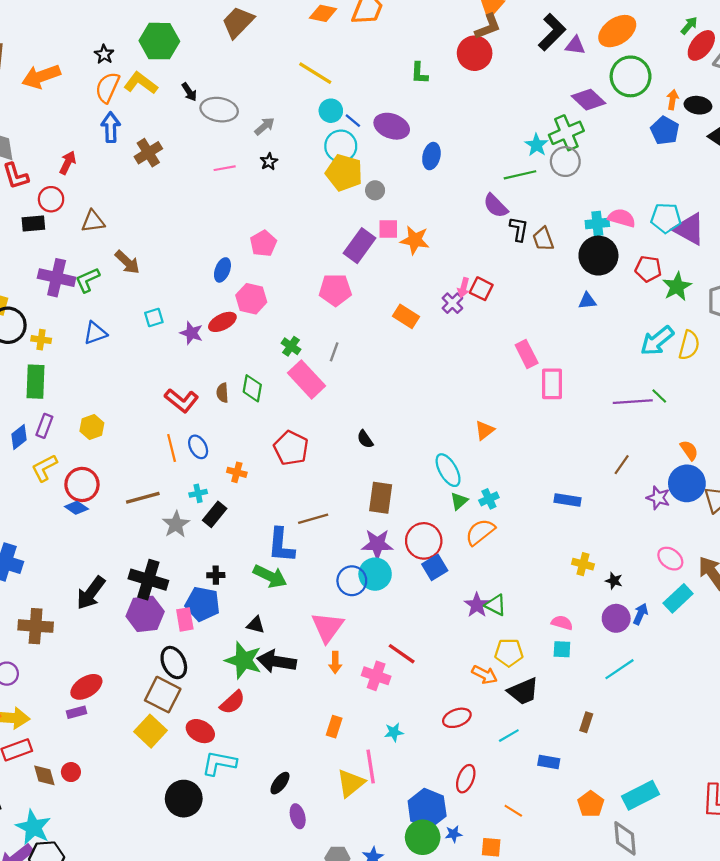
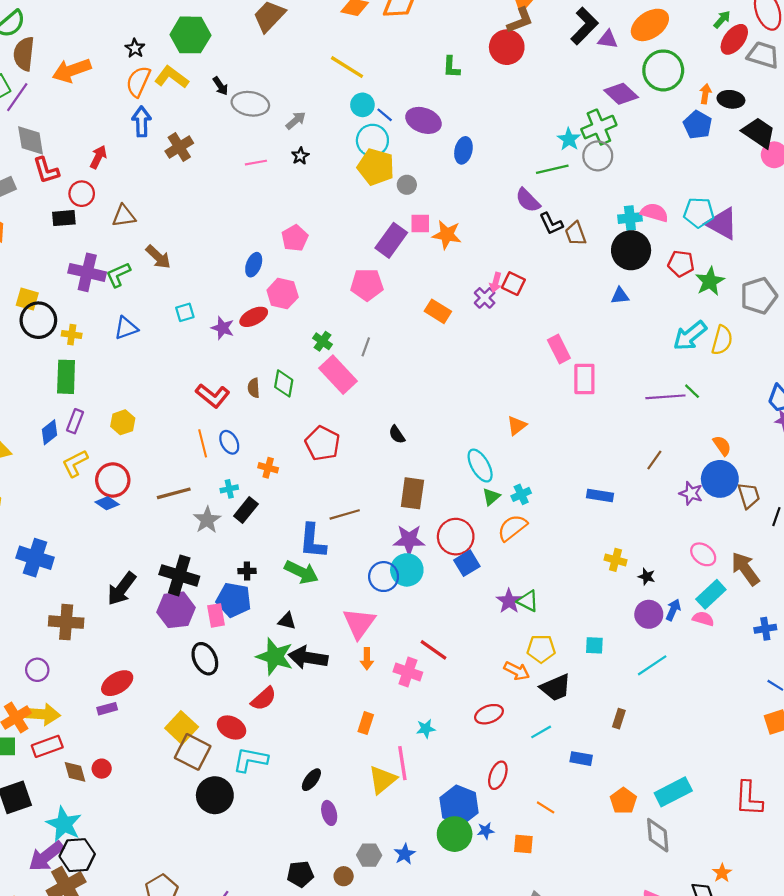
black L-shape: (519, 229) -> (551, 224), turned 145
pink semicircle: (562, 623) -> (703, 619), moved
brown square: (163, 695) -> (193, 752), moved

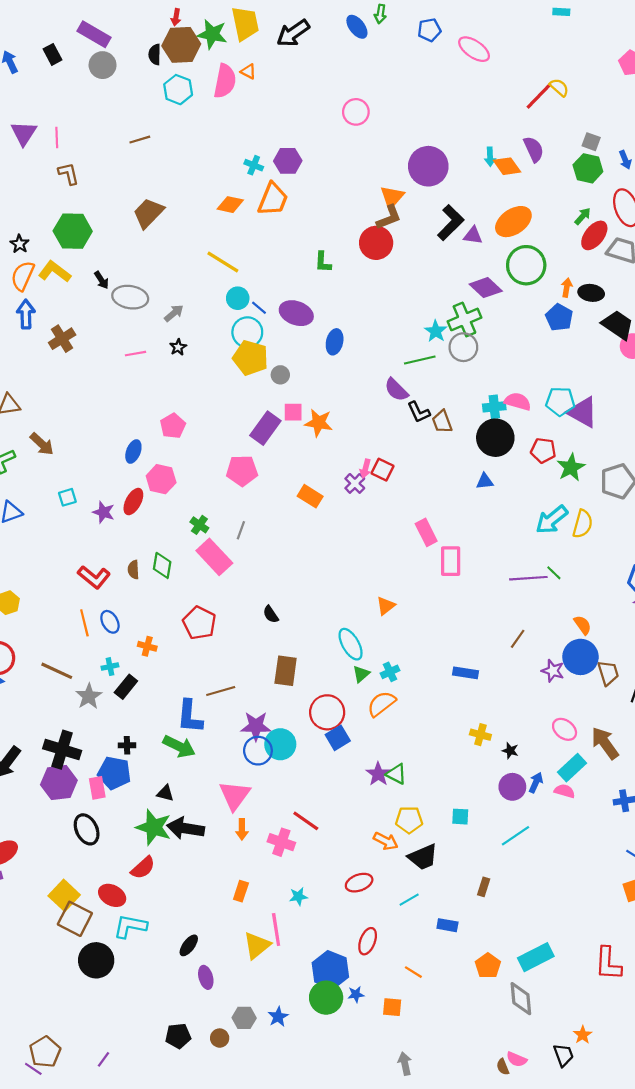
red ellipse: (254, 317) -> (133, 502), turned -35
brown line: (174, 493) -> (57, 671), turned 40
purple star: (409, 540) -> (256, 726), moved

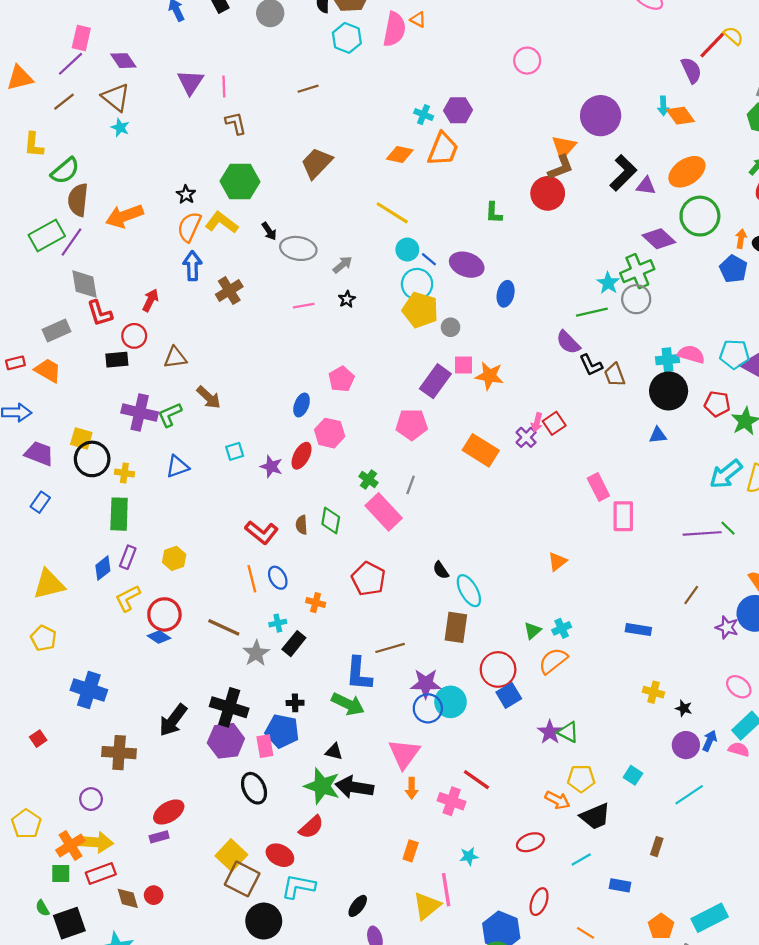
purple semicircle: (534, 149) -> (691, 70), moved
red square: (382, 470) -> (554, 423), turned 30
orange rectangle: (310, 496) -> (481, 450), size x1.4
cyan ellipse: (351, 644) -> (469, 591), moved
cyan square: (460, 817) -> (633, 775), turned 30

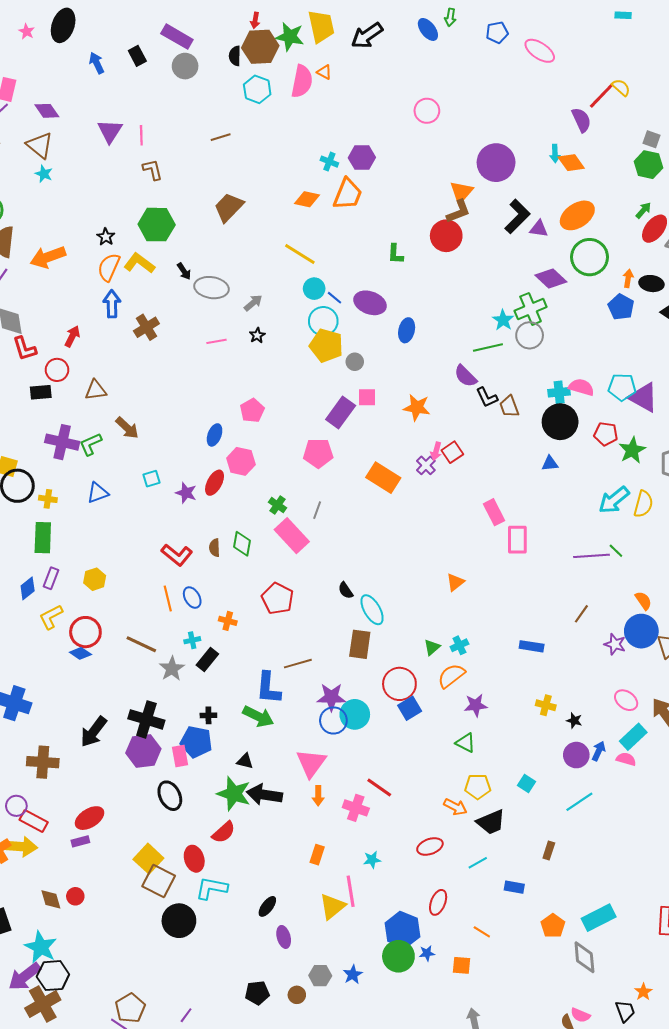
orange star: (489, 376) -> (417, 407), moved
purple star: (550, 732) -> (476, 705), moved, turned 30
red ellipse: (280, 855) -> (194, 859), turned 45
red rectangle: (101, 874) -> (34, 821), moved, turned 48

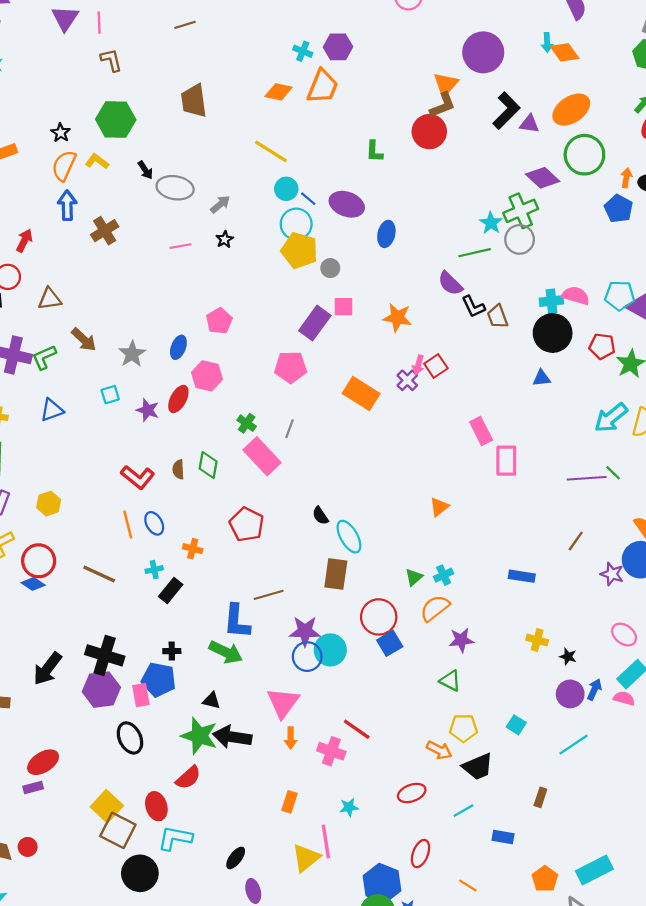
brown trapezoid: (229, 207) -> (194, 101), turned -52
yellow L-shape: (139, 263) -> (97, 161), size x0.7
gray star: (172, 669) -> (132, 354), moved

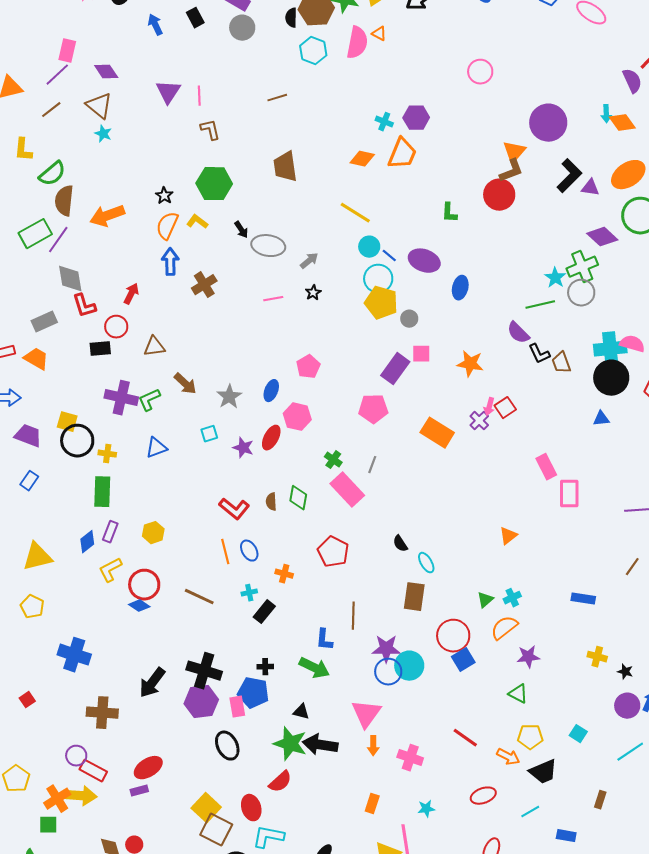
cyan cross: (551, 301) -> (610, 349), size x1.5
cyan ellipse: (349, 537) -> (426, 563), size x0.7
brown line: (269, 595) -> (353, 616), turned -72
blue L-shape: (237, 621) -> (324, 640), size x0.7
red line: (357, 729) -> (465, 738), moved

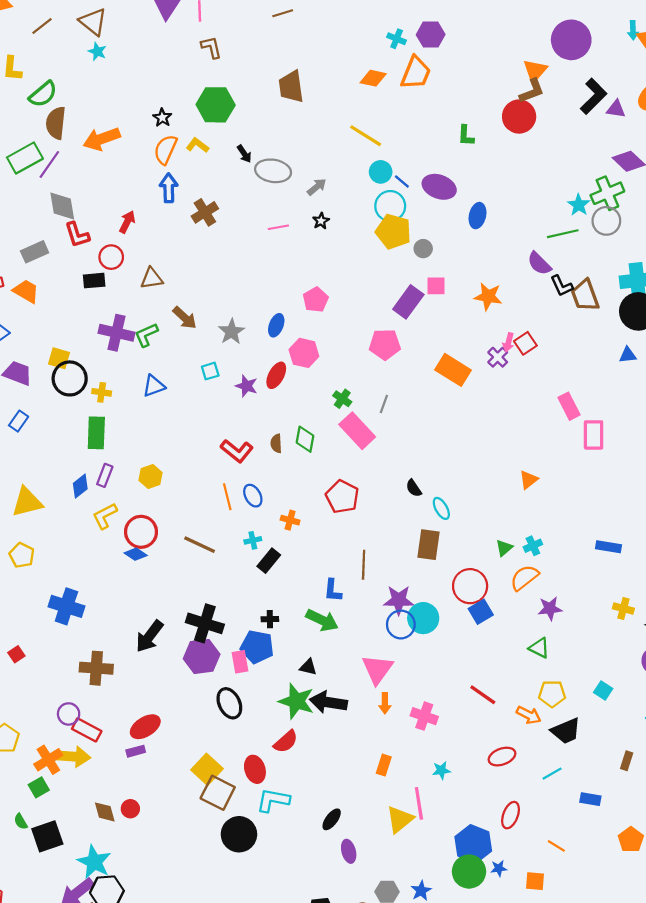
brown trapezoid: (561, 363) -> (585, 295), size x1.4
green square: (48, 825) -> (39, 787), turned -30

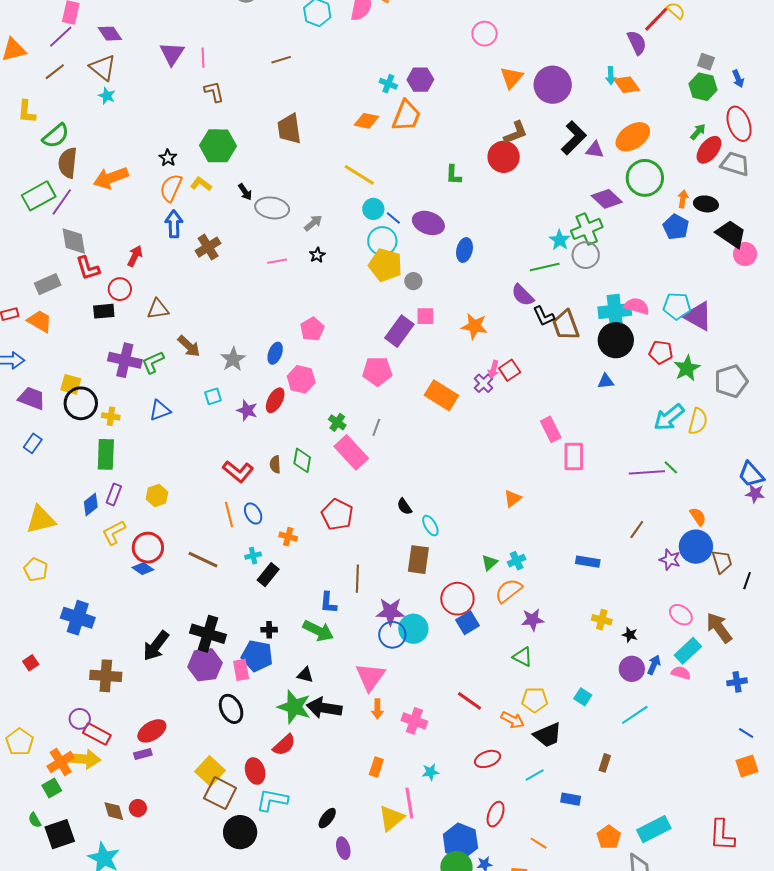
orange triangle: (535, 71) -> (512, 78), moved

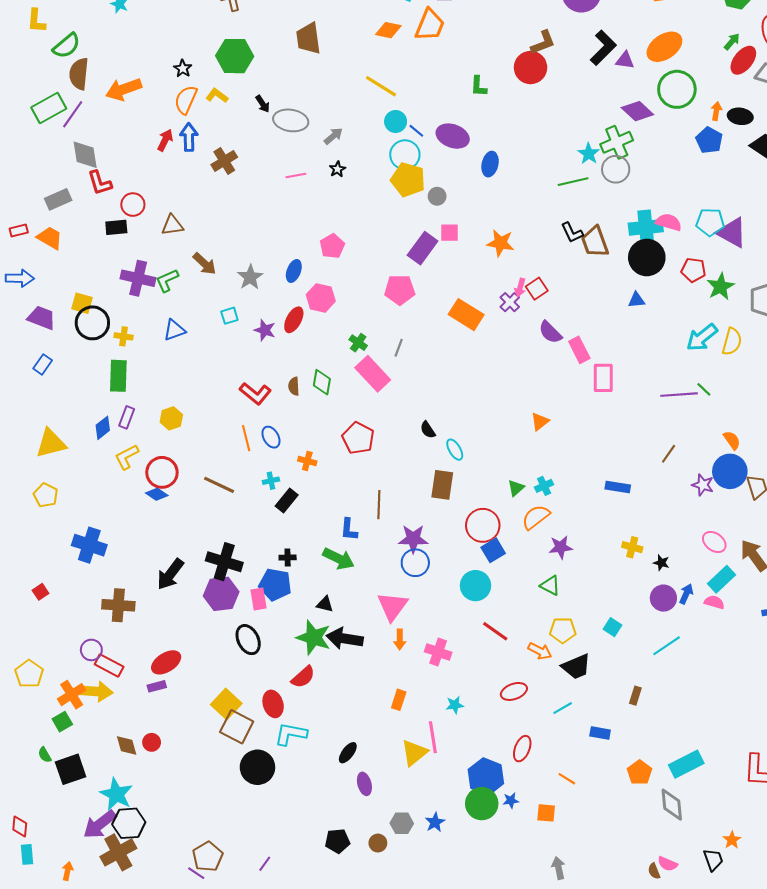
red arrow: (135, 256) -> (165, 140), moved
purple semicircle: (523, 295) -> (550, 332), moved
cyan circle: (413, 629) -> (475, 586), moved

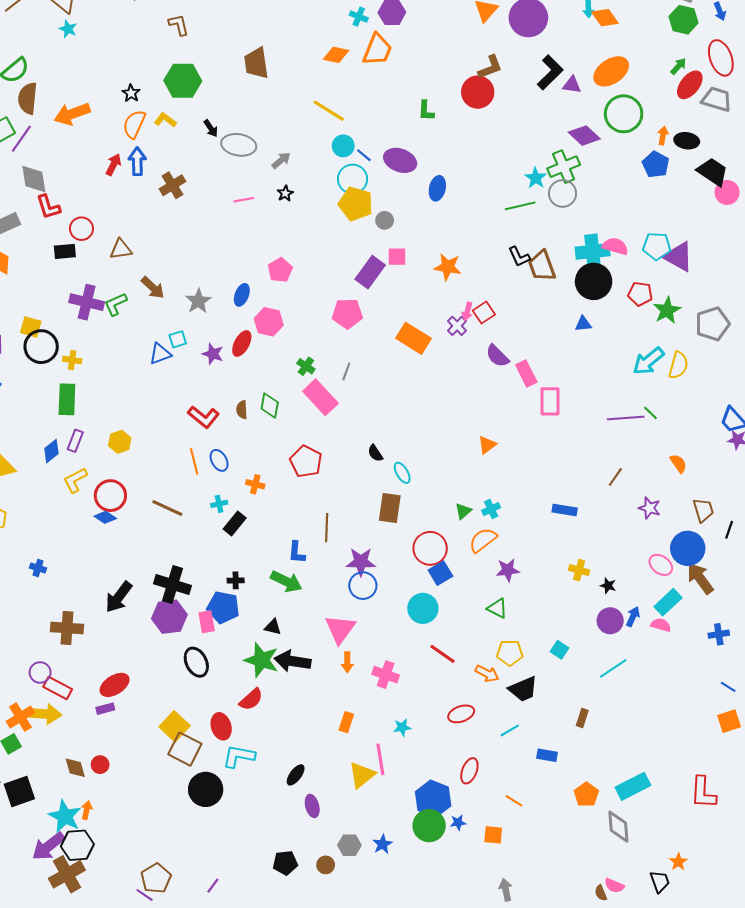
blue triangle: (174, 330) -> (160, 354), moved
blue circle: (730, 471) -> (688, 548), moved
blue cross: (89, 545) -> (38, 568), size x0.5
orange arrow: (67, 871) -> (87, 810), moved

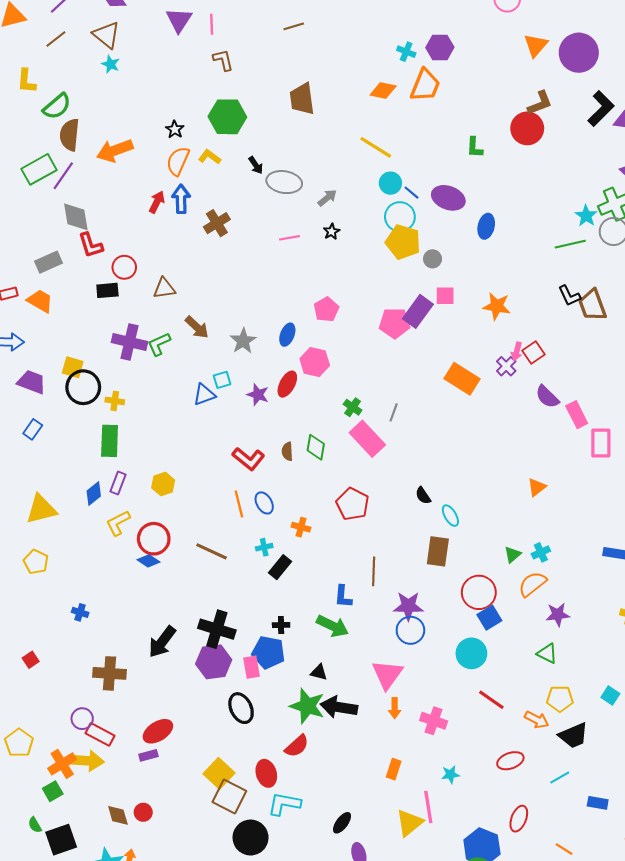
pink pentagon: (347, 313) -> (395, 323), moved

